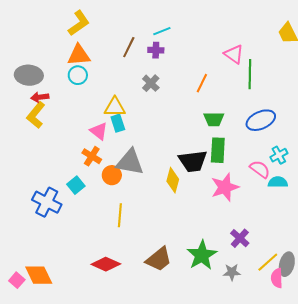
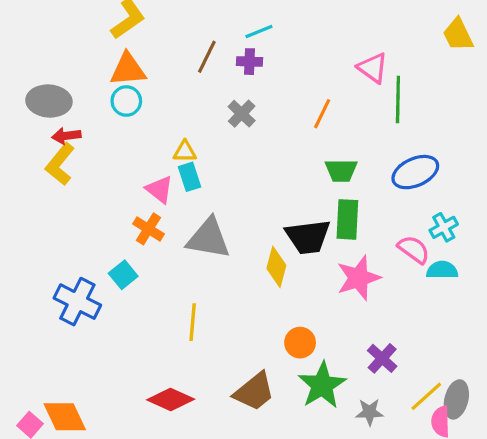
yellow triangle: (115, 107) -> (185, 152), size x0.7
orange circle: (112, 175) -> (300, 343), moved

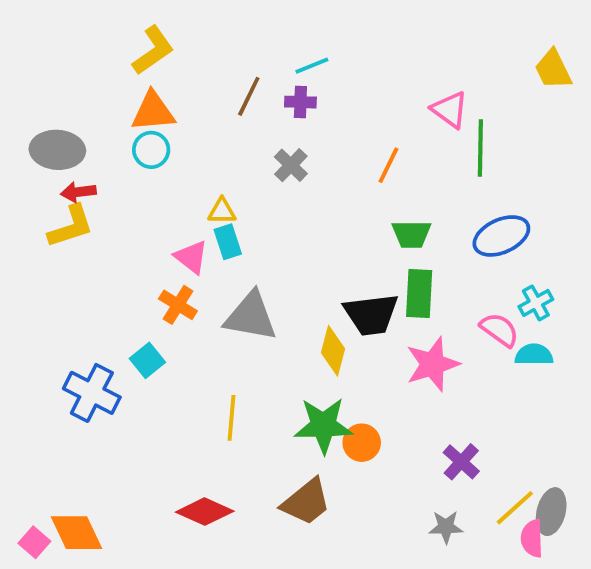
yellow L-shape: (60, 164) -> (71, 226), turned -147
green star: (322, 385) -> (323, 425), moved, turned 30

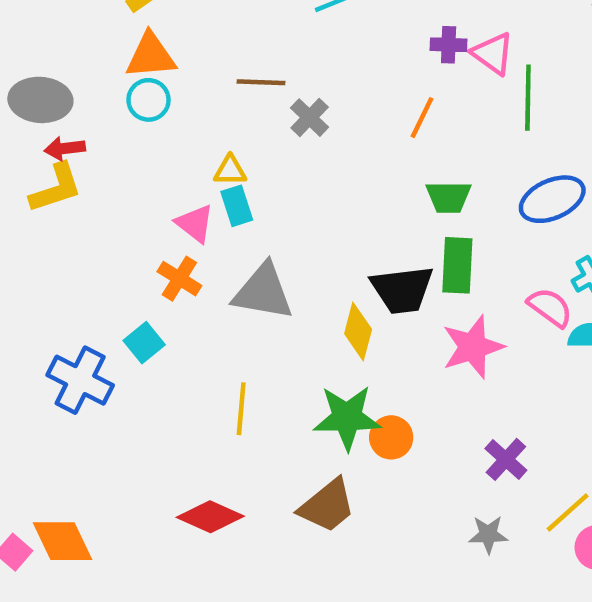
brown line: (249, 96) -> (261, 82), moved, turned 66
purple cross: (300, 102) -> (449, 45), moved

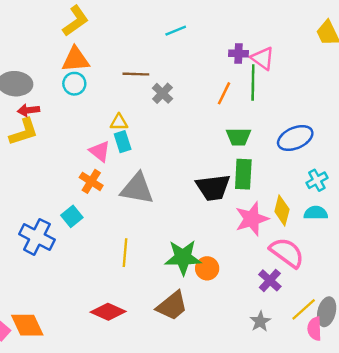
green line: (528, 98) -> (253, 82), moved
pink semicircle: (550, 307) -> (287, 253), moved, size x1.4
yellow diamond: (358, 332) -> (282, 210), moved
gray star: (488, 534) -> (260, 321), turned -30

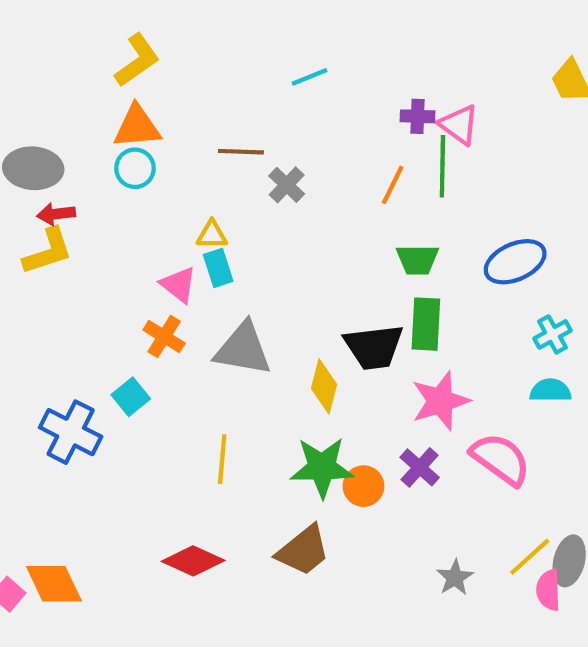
yellow diamond: (282, 210) -> (324, 386), moved
purple cross: (270, 280) -> (420, 467), moved

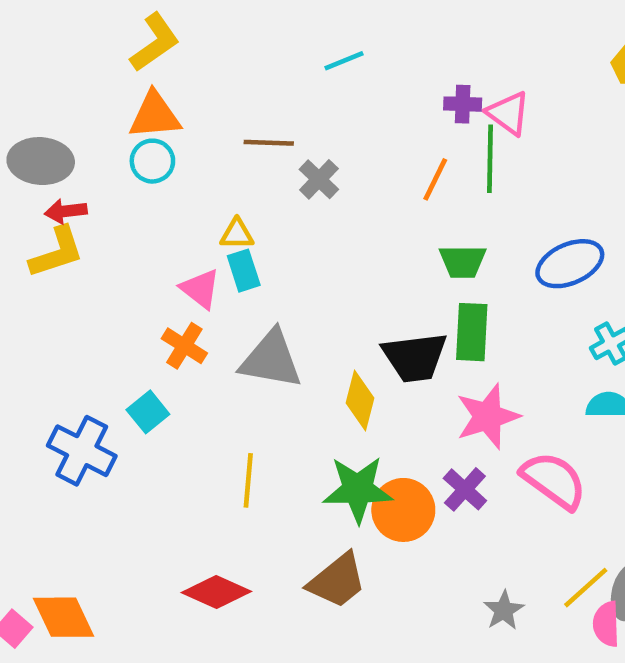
orange circle: (363, 486) -> (403, 510), size x1.4

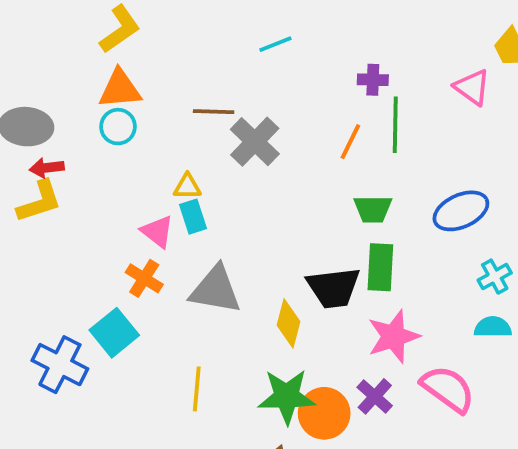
pink triangle: (508, 113) -> (472, 87), moved
gray cross: (319, 179) -> (255, 142), size x1.5
cyan square: (148, 412) -> (114, 333), size x1.4

